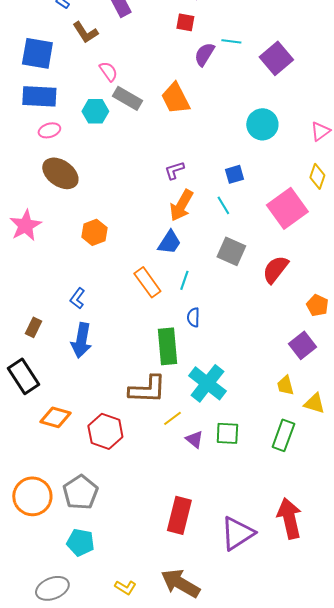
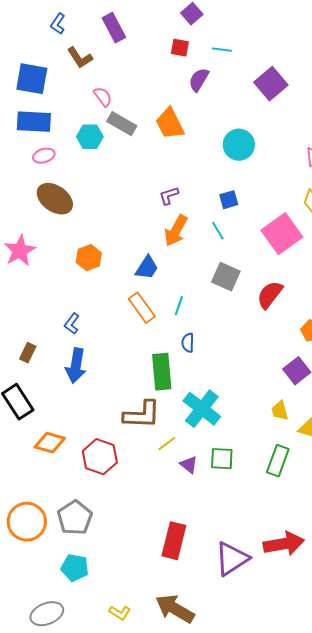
cyan line: (231, 41) -> (222, 50), moved
cyan circle: (262, 124) -> (239, 145), moved
blue trapezoid: (169, 242) -> (147, 268), moved
red arrow: (289, 518) -> (284, 544), turned 93

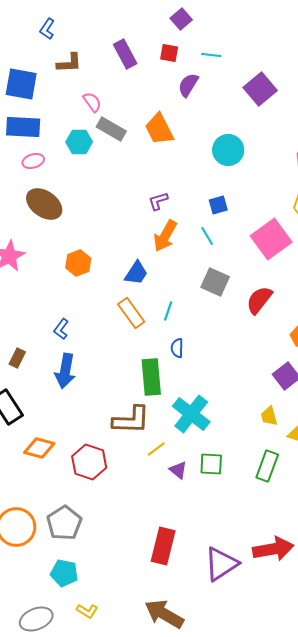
purple rectangle: (114, 28) -> (125, 54), moved
brown L-shape: (80, 58) -> (69, 63), turned -60
yellow L-shape: (120, 613) -> (87, 611), moved

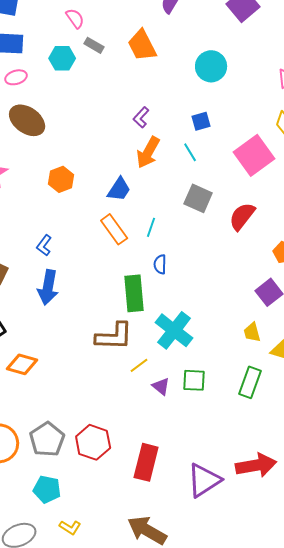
gray rectangle: (111, 129) -> (94, 45), size x0.7
purple L-shape: (158, 201) -> (141, 117), turned -30
red hexagon: (89, 462) -> (93, 442), moved

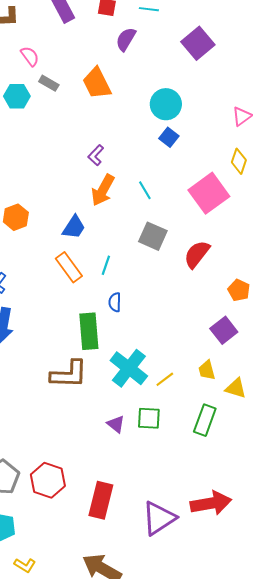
blue square: (201, 121) -> (169, 137), moved, turned -36
yellow line: (139, 365) -> (165, 379), moved

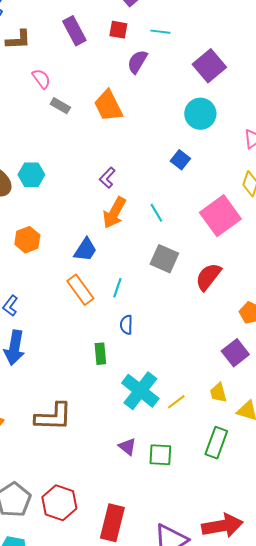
cyan hexagon: (17, 96) -> (31, 175), moved
cyan circle: (166, 104) -> (200, 114), moved
green rectangle: (89, 331) -> (100, 354), size x0.6
brown L-shape: (69, 374) -> (53, 417), moved
green square: (149, 418) -> (160, 455), moved

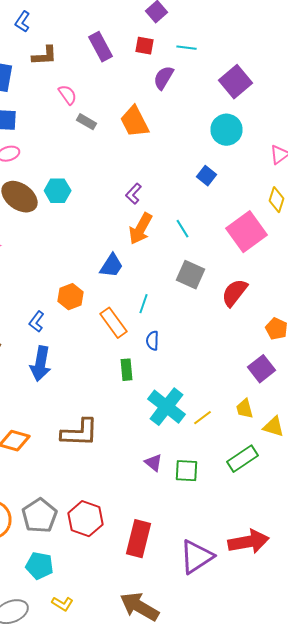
orange hexagon: (27, 240) -> (70, 297), moved
orange rectangle: (80, 290) -> (114, 323), moved
green rectangle: (216, 443) -> (242, 459), turned 36

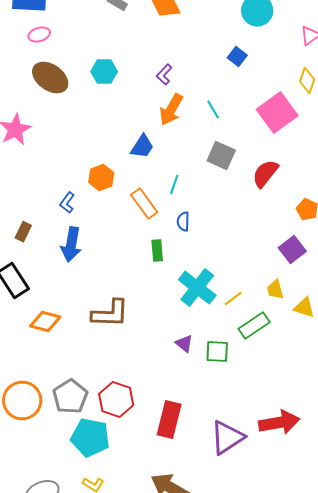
cyan hexagon: (58, 191) -> (104, 72), moved
green rectangle: (242, 459) -> (254, 326), moved
cyan pentagon: (40, 566) -> (90, 438), moved, size x1.4

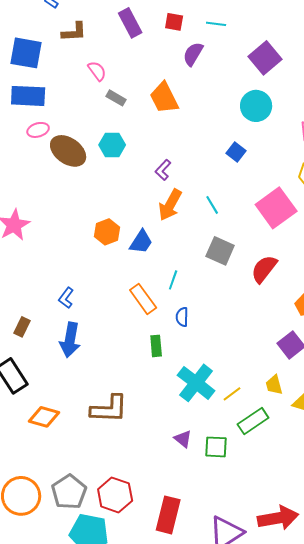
cyan hexagon: (104, 72) -> (112, 145), moved
brown ellipse: (50, 78) -> (68, 151), moved
orange hexagon: (101, 178) -> (107, 232), moved

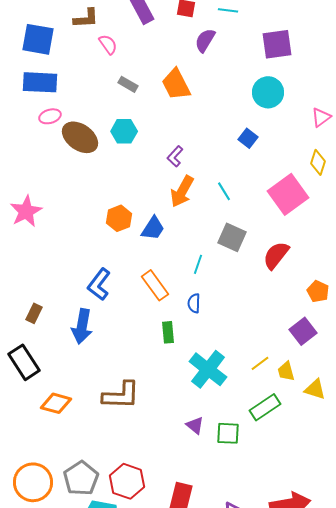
purple square: (265, 58) -> (277, 44), turned 32
pink semicircle: (97, 71) -> (108, 44), moved
cyan line: (173, 280) -> (198, 264), moved
blue L-shape: (66, 298) -> (99, 284), moved, size x1.5
yellow line: (232, 394) -> (260, 363), moved

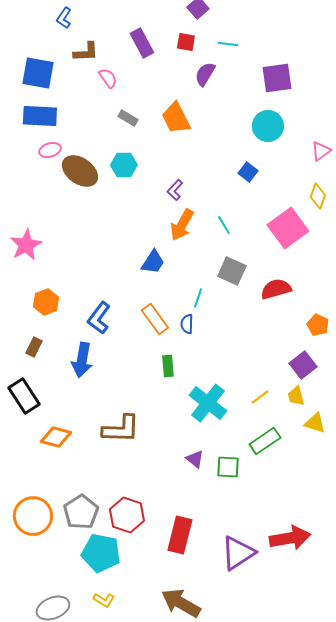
orange hexagon: (119, 218) -> (46, 302), moved
red semicircle: (276, 255) -> (276, 289), turned 36
blue semicircle: (194, 303) -> (187, 324), moved
yellow trapezoid: (286, 371) -> (296, 396), moved

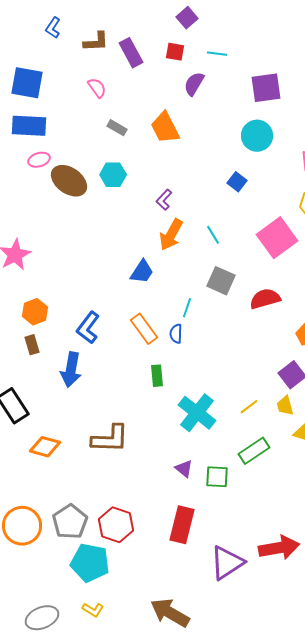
brown L-shape: (86, 52) -> (96, 42), moved
brown rectangle: (34, 347) -> (32, 345), moved, turned -42
red rectangle: (180, 535) -> (182, 525), moved

